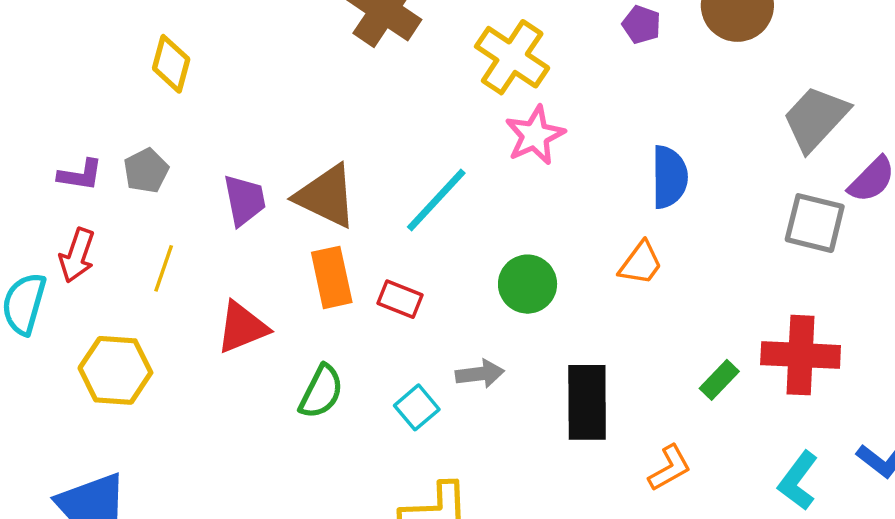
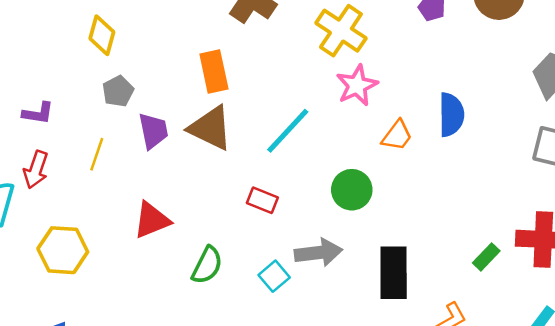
gray pentagon: (146, 171) -> (118, 91), moved
orange trapezoid: (641, 263) -> (397, 135), moved
yellow line: (164, 268) -> (97, 154), moved
orange rectangle: (332, 277) -> (214, 72), moved
gray arrow: (480, 374) -> (318, 253), size x1.4

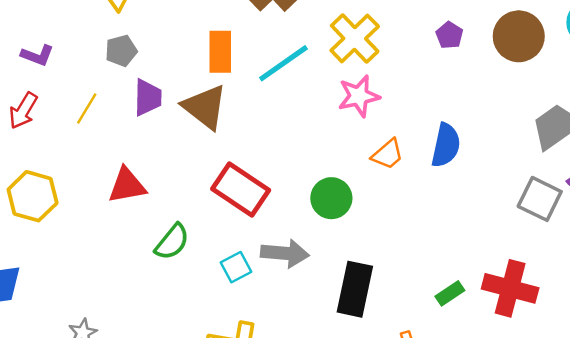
cyan line: (288, 131) -> (283, 63), moved
red rectangle: (262, 200) -> (241, 190), size x1.8

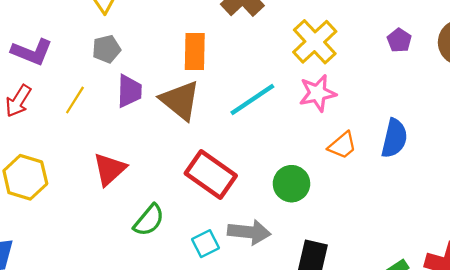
purple L-shape: (37, 55) -> (32, 52), size x1.4
cyan line: (283, 63) -> (252, 99), moved
red triangle: (127, 185) -> (110, 169), turned -33

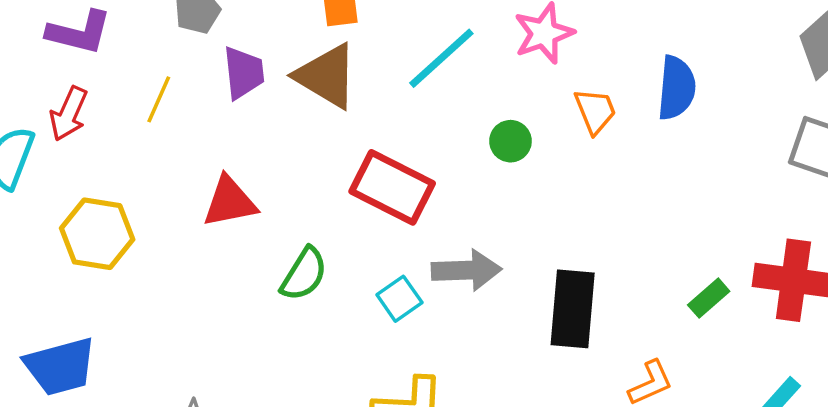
orange trapezoid: (342, 145) -> (595, 111), turned -64
red triangle: (110, 169) -> (230, 202), turned 39
green circle: (292, 184) -> (510, 141), moved, size x0.7

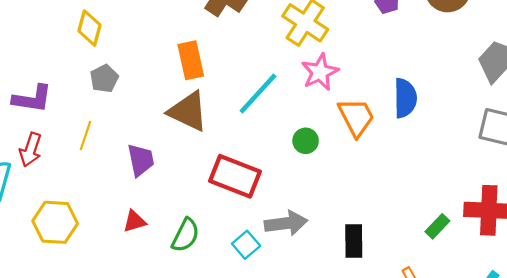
purple trapezoid: (244, 73) -> (141, 160), moved
orange trapezoid: (595, 111) -> (356, 117), size x1.4
red triangle: (230, 202) -> (135, 221), moved, size x0.7
black rectangle: (573, 309) -> (354, 241), size x0.7

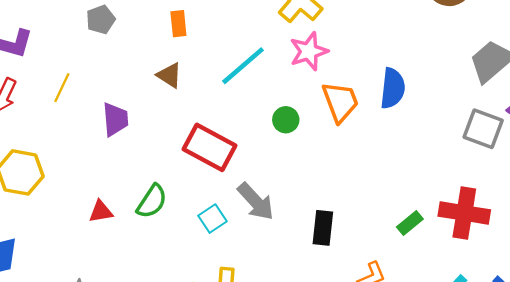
orange rectangle: (191, 60) -> (178, 24), size x0.7
gray pentagon: (104, 79) -> (101, 20), moved
brown triangle: (188, 111) -> (169, 75), size x0.6
red triangle: (135, 221) -> (101, 212), moved
gray arrow: (286, 223) -> (256, 201), turned 48

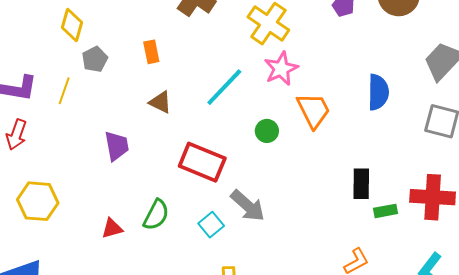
orange rectangle: (178, 24) -> (151, 52), moved
yellow line: (62, 88) -> (64, 91), moved
blue semicircle: (393, 88) -> (378, 92), moved
green rectangle: (410, 223) -> (386, 211), turned 35
black rectangle: (323, 228) -> (361, 184), moved

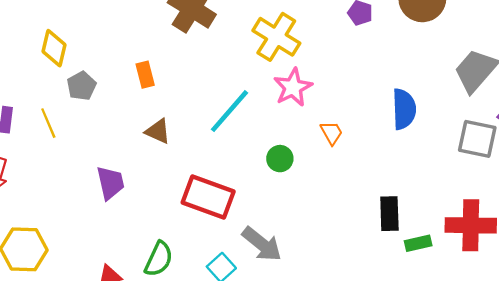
yellow line: (64, 91) -> (48, 123), turned -40
orange trapezoid: (313, 110) -> (332, 133), size x0.6

